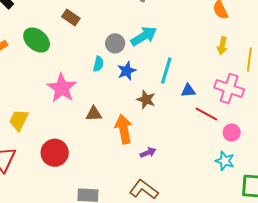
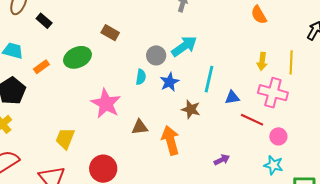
green ellipse: (37, 40) -> (78, 57), turned -60
yellow arrow: (222, 46) -> (262, 61), moved
purple arrow: (148, 153) -> (222, 160), moved

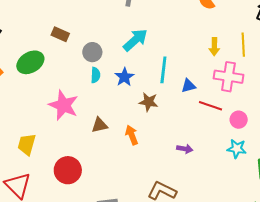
gray circle: (156, 55) -> (92, 52), moved
orange arrow: (170, 140) -> (132, 135), size x0.7
purple arrow: (222, 160) -> (185, 149), turned 42

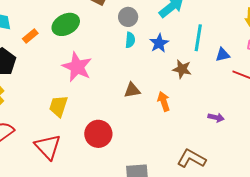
pink star: (64, 105) -> (77, 67), moved

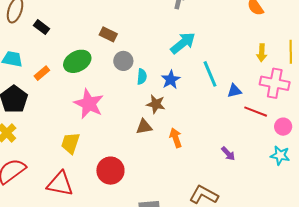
gray circle: (128, 17) -> (123, 61), moved
cyan line: (198, 38) -> (210, 74), turned -32
brown star: (182, 69) -> (156, 104), moved
purple arrow: (216, 118) -> (228, 154), turned 35
red triangle: (48, 147) -> (60, 184), turned -36

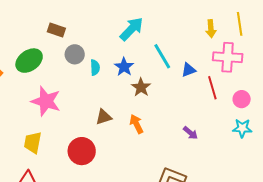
brown star: (156, 104) -> (141, 87), moved, turned 30
red line: (256, 112) -> (212, 88), turned 60
red circle: (110, 171) -> (82, 151), moved

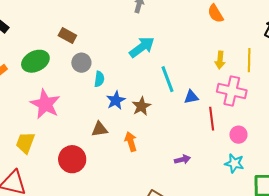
blue star: (124, 67) -> (116, 100), moved
purple arrow: (190, 133) -> (182, 159), turned -63

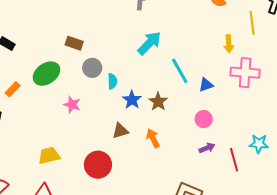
yellow line: (249, 60) -> (252, 23), moved
pink star: (45, 104) -> (72, 105), moved, size x0.6
red line: (212, 119) -> (234, 160), moved
pink circle: (238, 135) -> (204, 119), moved
yellow trapezoid: (25, 143) -> (49, 156), turned 65

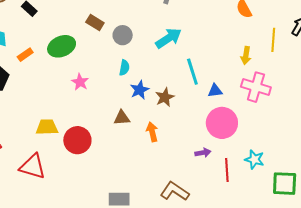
gray circle: (92, 68) -> (123, 35), moved
pink circle: (204, 119) -> (222, 123), moved, size x1.8
red circle: (98, 165) -> (77, 140), moved

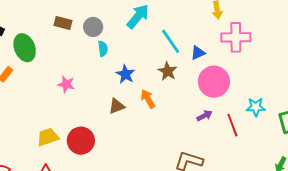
green ellipse: (62, 46) -> (25, 48), moved, turned -72
cyan semicircle: (124, 68) -> (103, 49), moved
brown star: (165, 97) -> (168, 71), moved
orange arrow: (152, 132) -> (148, 99), moved

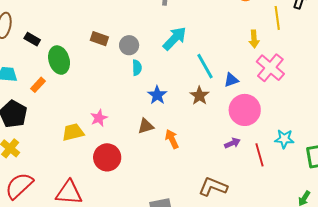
pink cross: (236, 37) -> (270, 68), turned 36
pink star: (66, 84) -> (99, 118), moved, turned 30
orange arrow: (148, 99) -> (172, 139), moved
yellow trapezoid: (48, 137) -> (73, 132), moved

